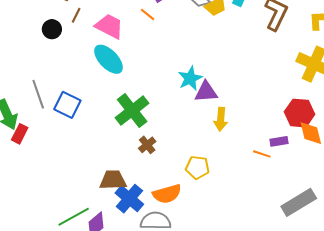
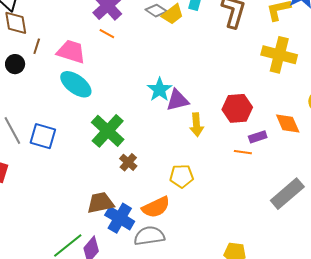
red hexagon: (300, 113) -> (237, 108), moved

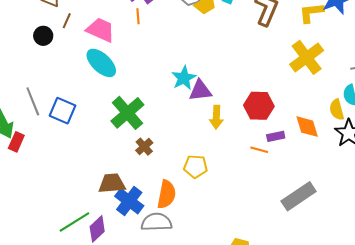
orange line: (107, 34) -> (138, 16), turned 49
yellow cross: (279, 55) -> (307, 57), turned 32
orange semicircle: (156, 207) -> (166, 194), turned -60

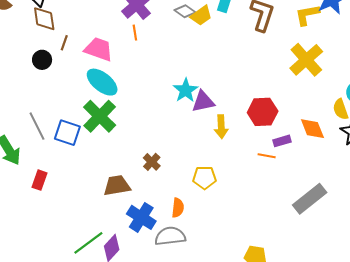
green cross: (127, 113) -> (100, 116), moved
red rectangle: (16, 142) -> (39, 180), moved
brown trapezoid: (112, 183) -> (117, 186), moved
orange semicircle: (166, 194) -> (178, 208), size x0.7

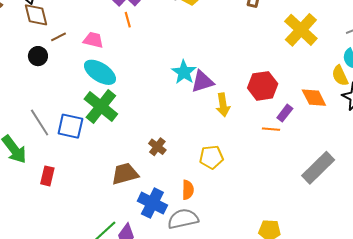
brown line: (64, 43) -> (58, 37), turned 49
pink trapezoid: (99, 49) -> (93, 40), size x0.7
purple rectangle: (282, 141) -> (285, 113), turned -30

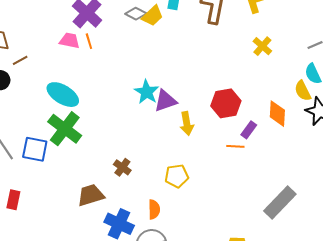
yellow cross: (301, 30) -> (262, 46), size x0.6
pink trapezoid: (93, 40) -> (70, 41), moved
orange diamond: (314, 98) -> (277, 114), turned 32
gray rectangle: (318, 168) -> (280, 202), moved

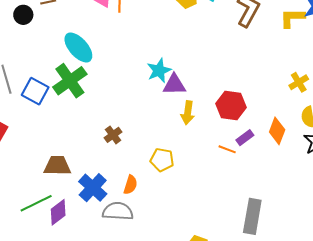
yellow cross: (262, 46) -> (299, 82), moved
brown trapezoid: (91, 195) -> (57, 166), moved
gray rectangle: (280, 202) -> (252, 216), turned -52

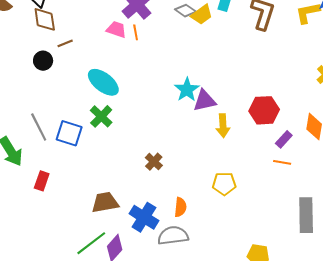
green cross: (70, 81) -> (101, 116), size x0.7
orange line: (227, 149) -> (282, 162), moved
yellow pentagon: (162, 160) -> (224, 184), moved

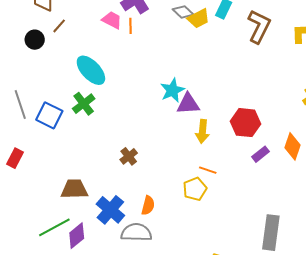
brown line: (65, 43) -> (59, 26), turned -35
orange line: (282, 162) -> (208, 170), moved
yellow pentagon: (224, 184) -> (195, 189), turned -30

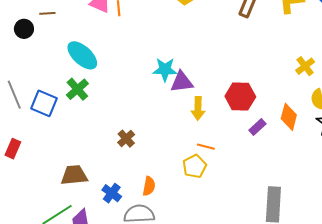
brown line: (59, 26) -> (47, 13), turned 49
cyan star: (172, 90) -> (165, 70), turned 30
blue cross: (110, 210) -> (112, 193), size x0.7

